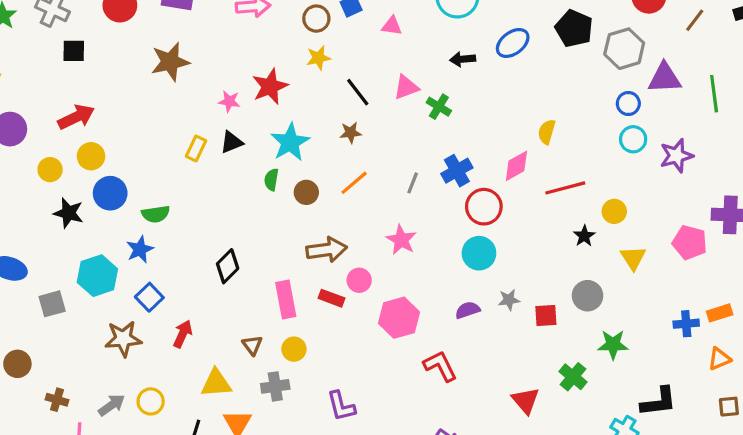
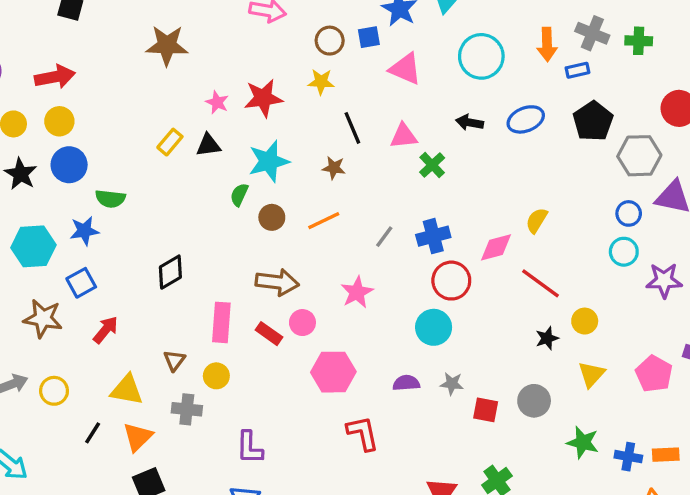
pink triangle: (392, 26) -> (405, 69), size x1.5
red line: (565, 188) -> (540, 283), turned 36
green star: (613, 345) -> (583, 442), moved

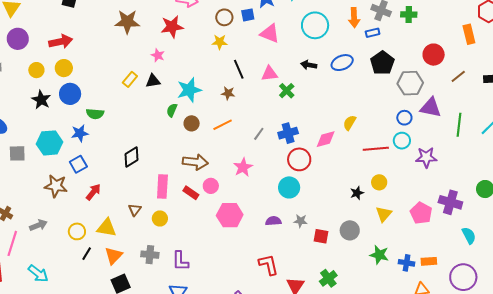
red star: (263, 98) -> (172, 27), moved
red line: (540, 283) -> (376, 149), moved, turned -40
yellow circle: (54, 391) -> (77, 231), moved
gray cross: (187, 409) -> (150, 255), moved
red L-shape: (363, 433) -> (268, 265), moved

